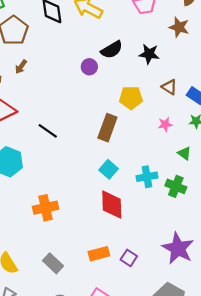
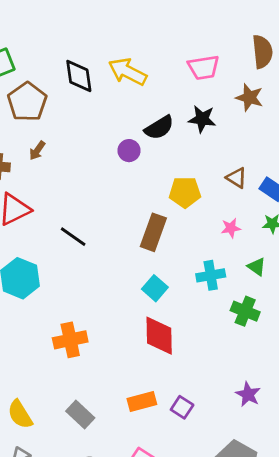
black star: (149, 54) -> (202, 119), moved
cyan cross: (147, 177) -> (211, 275), moved
purple star: (178, 248) -> (248, 394), size x0.6

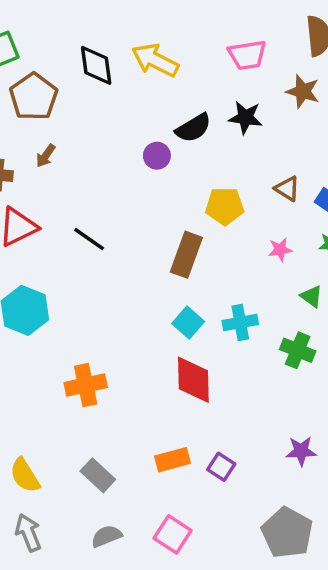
black line: (73, 237) -> (89, 239), moved
cyan cross: (211, 275) -> (240, 322), moved
purple star: (248, 394) -> (301, 451), turned -30

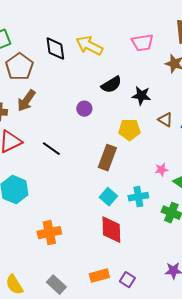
black star: (245, 117) -> (141, 96), moved
brown arrow: (46, 156) -> (26, 101), size x1.6
purple circle: (157, 156) -> (84, 109), moved
pink star: (280, 250) -> (161, 170), moved

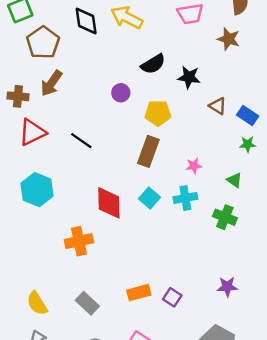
yellow pentagon: (129, 130) -> (158, 113), moved
pink star: (161, 170) -> (194, 166), moved
red diamond: (111, 230) -> (109, 203), moved

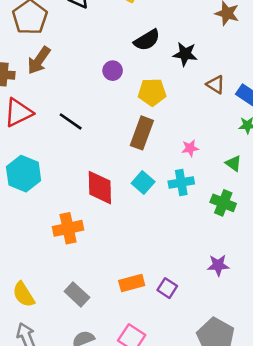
purple star: (227, 287) -> (218, 265), moved

